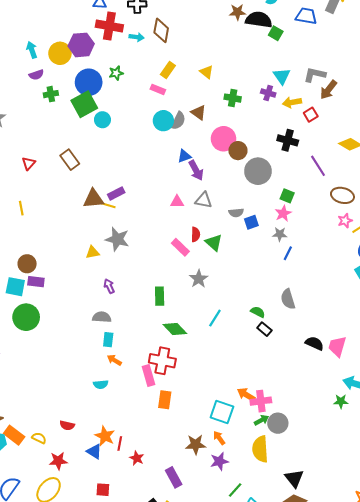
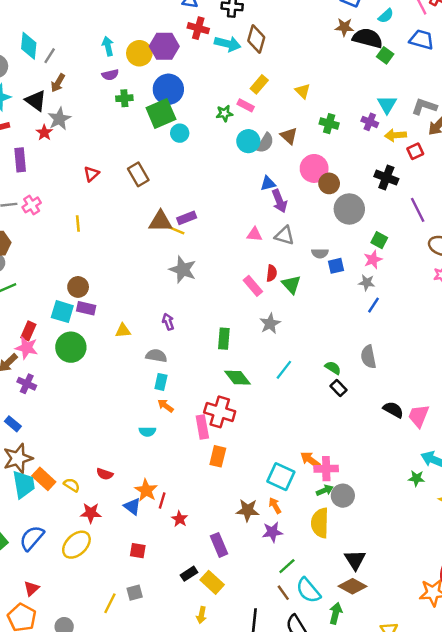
red cross: (109, 26) -> (198, 28), size x0.7
cyan arrow: (137, 37) -> (228, 44), size x1.5
green star: (116, 73) -> (224, 113), moved
yellow triangle: (93, 252) -> (123, 331), moved

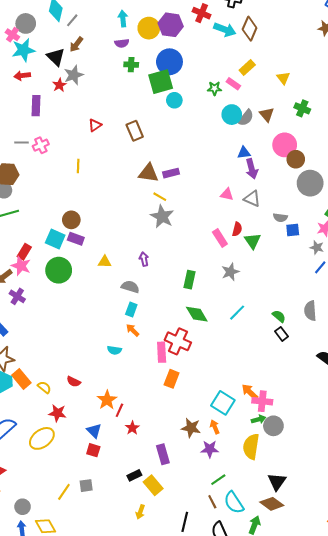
yellow line: (176, 230) -> (160, 197), moved
blue triangle: (132, 506) -> (94, 431), moved

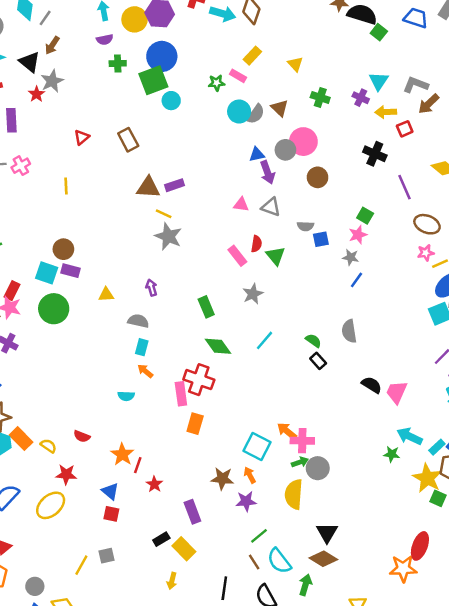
brown circle: (296, 159) -> (318, 177), moved
gray circle: (310, 183) -> (285, 150), moved, size x0.7
green rectangle: (190, 280) -> (206, 307), turned -30

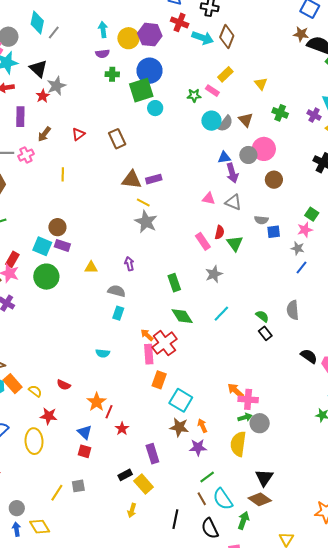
brown arrow: (52, 45) -> (44, 134), moved
orange arrow: (145, 371) -> (147, 335), moved
red cross: (199, 380) -> (164, 343), turned 30
cyan square: (257, 446) -> (181, 400), moved
yellow ellipse: (51, 505) -> (34, 441), turned -55

